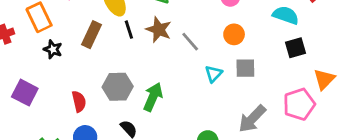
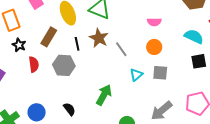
black line: (129, 30) -> (77, 44), moved
gray hexagon: (118, 87) -> (64, 65), moved
green arrow: (153, 97) -> (104, 95), moved
red semicircle: (79, 101) -> (34, 64), moved

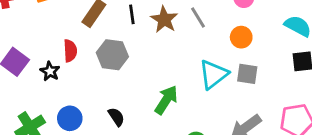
black line: (77, 44) -> (132, 14), moved
black star: (19, 45) -> (50, 71), moved
gray line: (121, 49) -> (198, 18), moved
cyan triangle: (136, 75) -> (213, 74), size x1.6

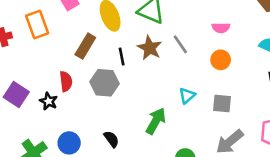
black line: (132, 14) -> (122, 57), moved
cyan triangle: (213, 74) -> (187, 96), moved, size x0.6
gray square: (247, 74) -> (222, 103), moved

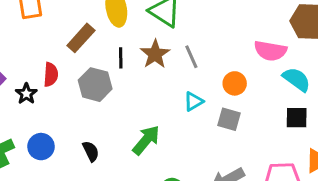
pink semicircle: (221, 28) -> (270, 51), moved, size x1.5
cyan triangle: (187, 96) -> (194, 101), moved
gray square: (222, 103) -> (229, 119), moved

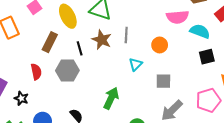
gray line: (191, 57) -> (126, 35), turned 42
black star: (26, 94) -> (21, 98), moved
gray square: (229, 119) -> (163, 81), moved

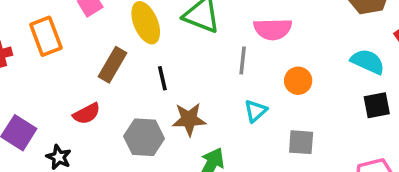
pink semicircle: (177, 17) -> (273, 29), moved
brown star: (102, 40) -> (189, 119), moved, turned -30
gray hexagon: (67, 71) -> (144, 137), moved
red semicircle: (36, 72) -> (87, 114), turned 70

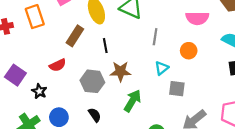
pink semicircle: (273, 29) -> (197, 18), moved
gray square: (301, 142) -> (177, 89), moved

